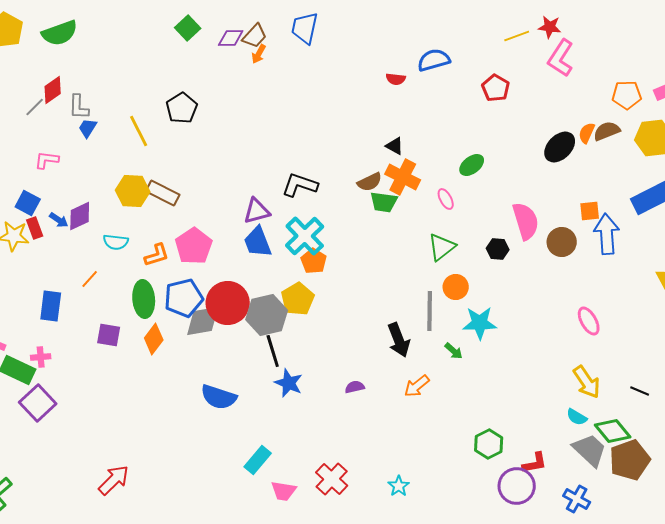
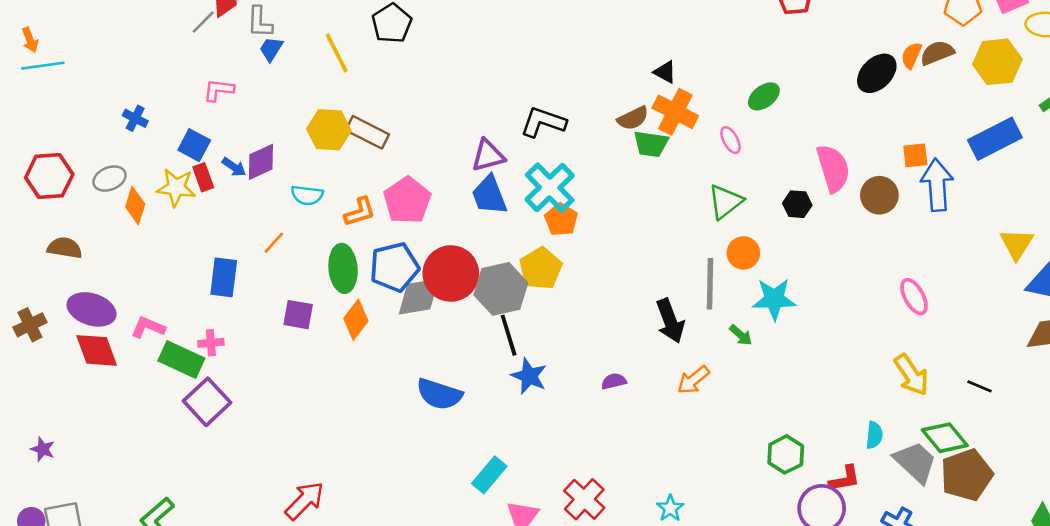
cyan semicircle: (577, 417) -> (874, 435), moved, turned -115

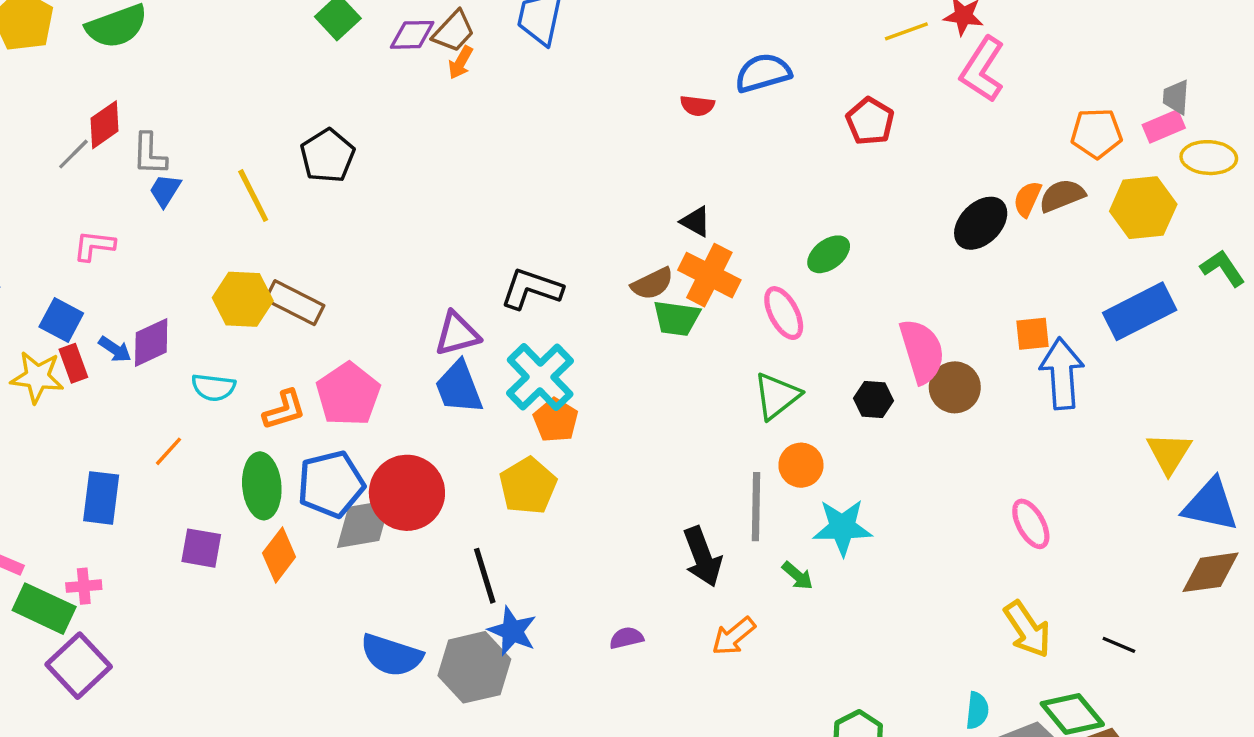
pink ellipse: (731, 140) -> (784, 313), size x1.4
brown circle: (879, 195) -> (955, 387), moved
gray hexagon: (501, 289) -> (474, 667), moved

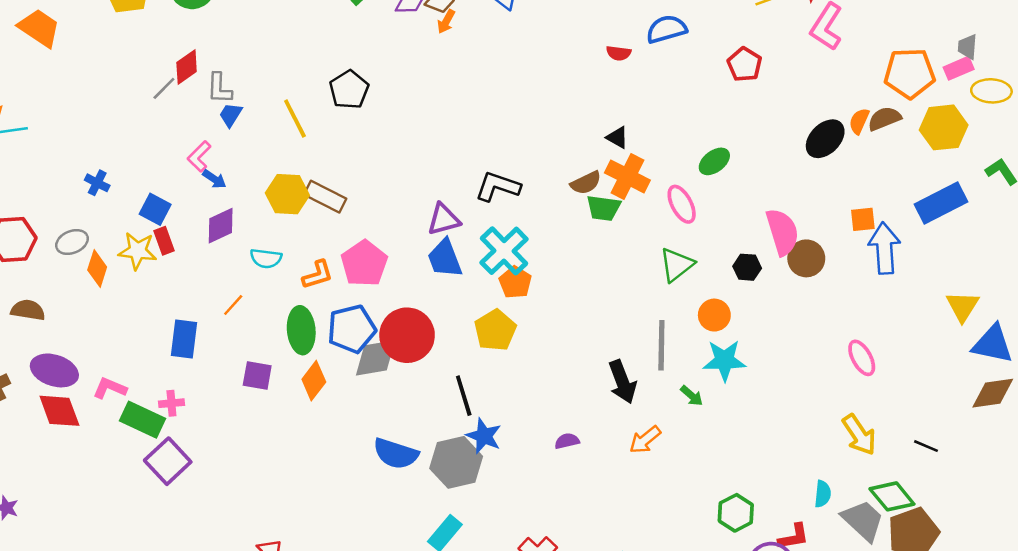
orange pentagon: (1096, 133) -> (910, 73), size x1.4
pink L-shape: (94, 246) -> (199, 156), moved, turned -52
blue arrow: (115, 349) -> (214, 179), moved
orange circle: (801, 465) -> (714, 315), moved

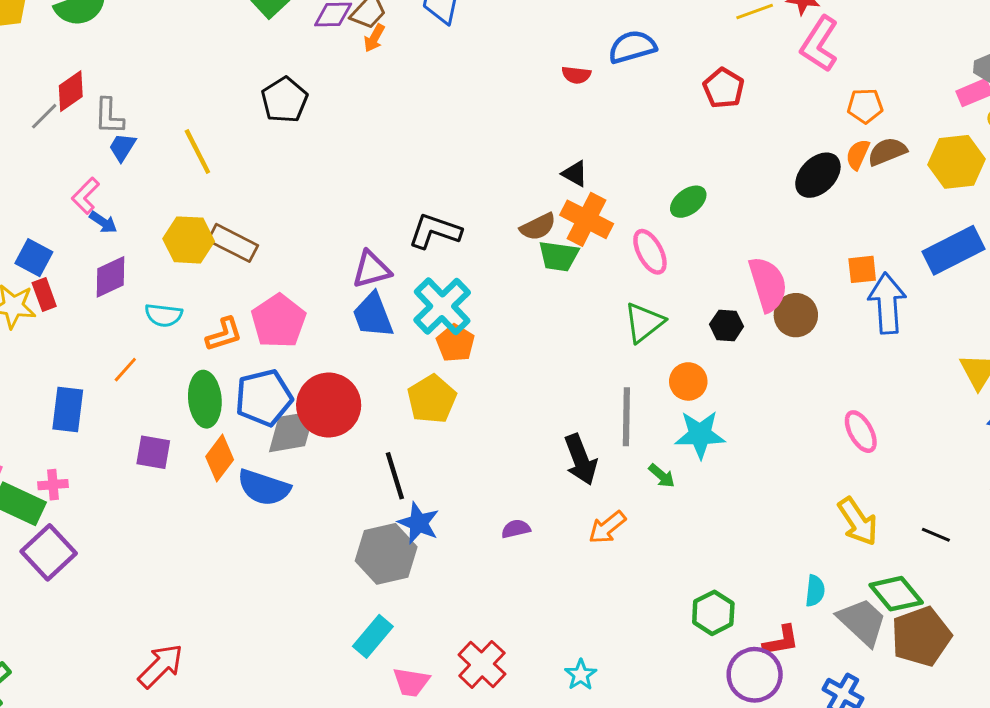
orange pentagon: (910, 73) -> (865, 106), moved, size x0.6
black pentagon: (349, 90) -> (284, 100), moved
blue semicircle: (396, 454) -> (264, 488), moved

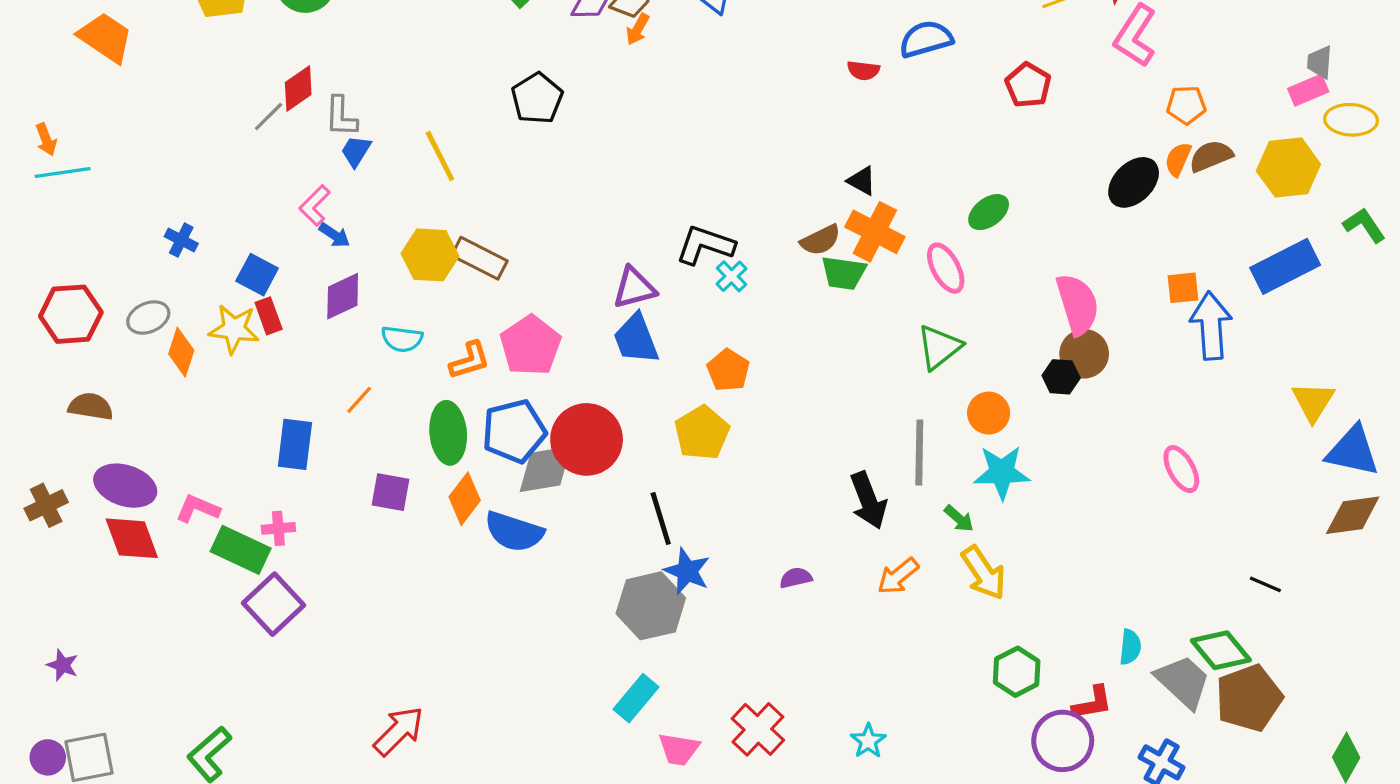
cyan cross: (442, 306) -> (732, 276), moved, size x0.5
brown circle: (796, 315) -> (1084, 354), moved
black hexagon: (727, 325) -> (1061, 377), moved
yellow arrow: (858, 521) -> (984, 573), moved

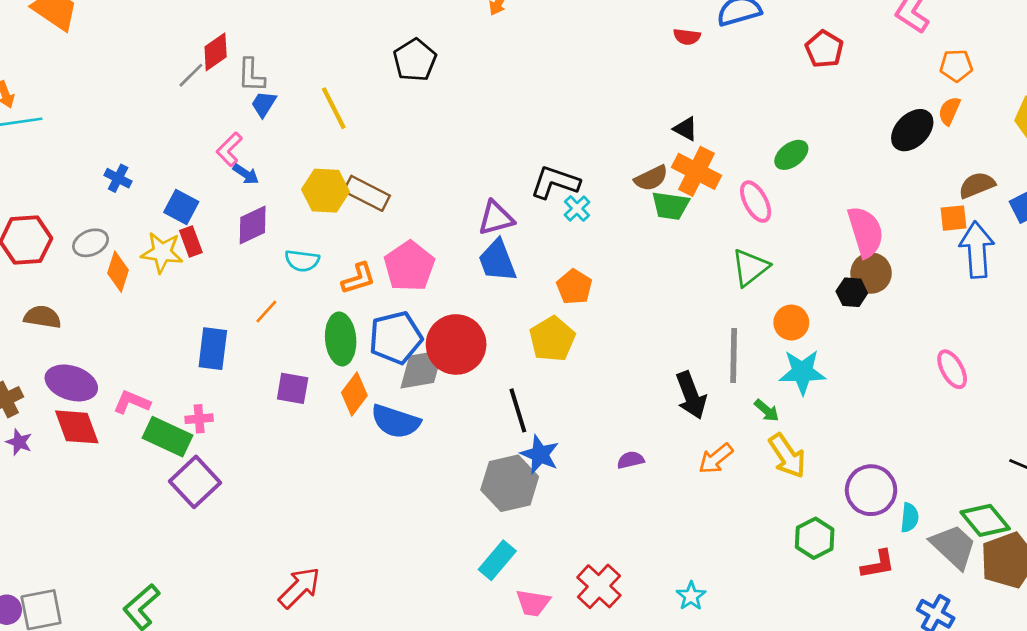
brown semicircle: (1211, 156) -> (977, 185), moved
purple star: (63, 665) -> (19, 442), moved
purple circle: (1063, 741) -> (871, 490), moved

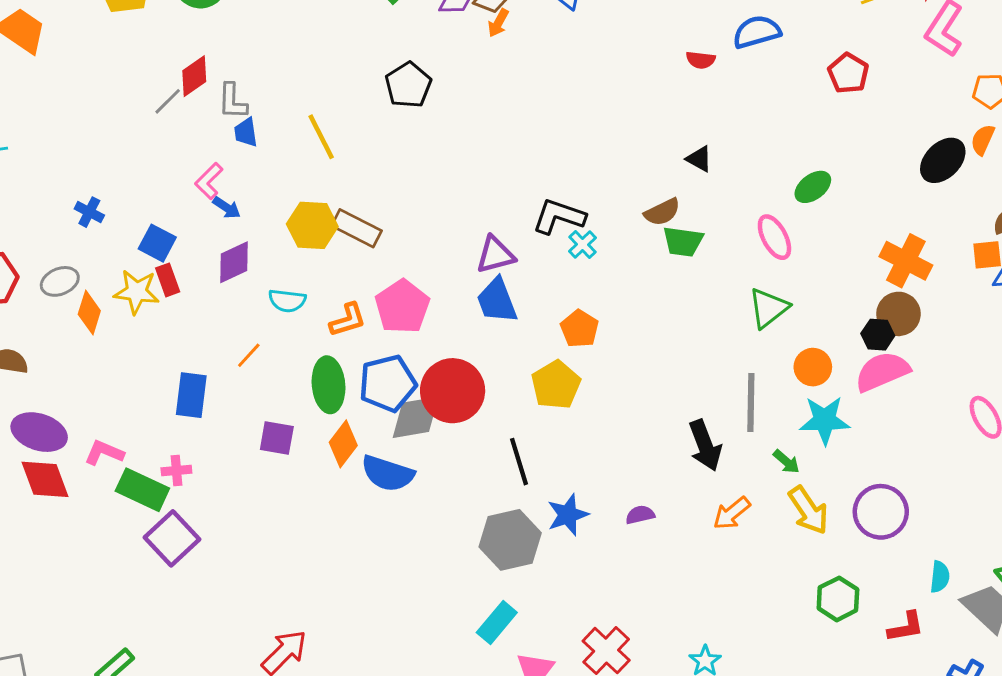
blue trapezoid: (264, 104) -> (246, 132), turned -40
orange cross: (697, 171) -> (906, 261), moved
pink semicircle: (866, 232) -> (882, 372), moved, turned -96
blue star: (540, 454) -> (568, 515), moved, turned 30
purple circle: (871, 490) -> (881, 512), moved

